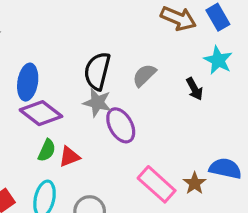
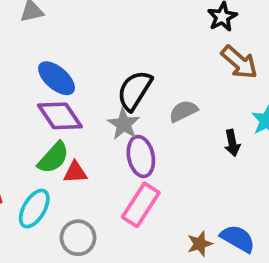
blue ellipse: (28, 82) -> (57, 78), turned -76
green semicircle: (47, 150) -> (53, 158), size x1.4
pink rectangle: (157, 184) -> (141, 205), moved, turned 63

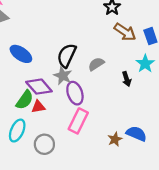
purple diamond: (60, 116) -> (39, 87), moved

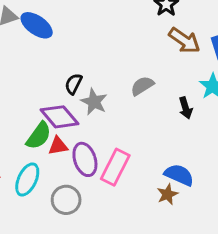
blue ellipse: (21, 54) -> (37, 25), moved
black semicircle: (67, 56) -> (73, 84), moved, size x0.6
purple ellipse: (75, 93) -> (85, 159), moved
blue semicircle: (136, 134) -> (179, 175), moved

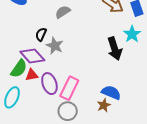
gray semicircle: (142, 86) -> (63, 12), moved
black arrow: (186, 108) -> (115, 49), size x1.6
gray circle: (66, 200) -> (68, 111), moved

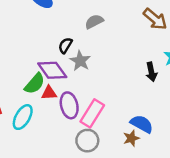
black arrow: (115, 49) -> (151, 72), size x0.7

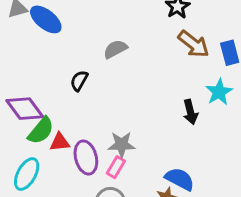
gray star: (80, 61) -> (122, 144), moved, turned -30
purple diamond: (52, 70) -> (25, 109), moved
pink rectangle: (92, 113) -> (116, 167), size x0.6

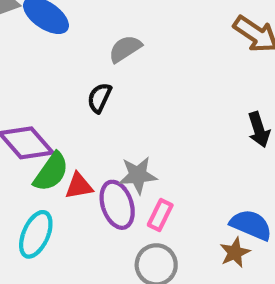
gray semicircle: (115, 49) -> (125, 49), moved
gray star: (122, 144) -> (138, 175), moved

